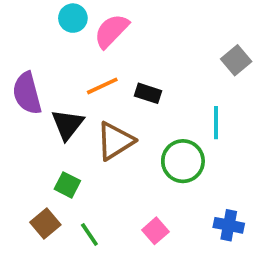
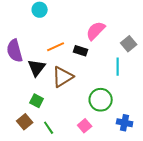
pink semicircle: (111, 31) -> (96, 31), moved
gray square: (236, 60) -> (129, 44), moved
green circle: (183, 161) -> (101, 100), moved

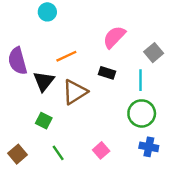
black rectangle: (81, 51) -> (107, 73), moved
green circle: (101, 100) -> (142, 113), moved
brown square: (25, 122) -> (17, 154), moved

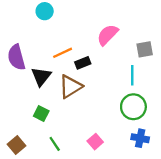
gray square: (154, 53) -> (145, 49), turned 30
black rectangle: (107, 73) -> (83, 63), moved, turned -40

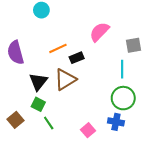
black triangle: (41, 76) -> (38, 82), moved
blue cross: (140, 138) -> (116, 122), moved
green line: (55, 144) -> (49, 123), moved
brown square: (16, 145) -> (16, 120), moved

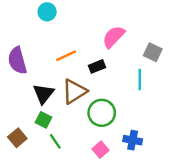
gray square: (134, 45) -> (153, 52), turned 35
black rectangle: (77, 58) -> (97, 66), moved
green circle: (123, 98) -> (102, 113), moved

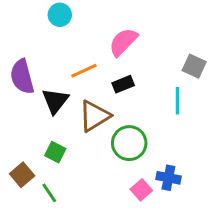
pink semicircle: (114, 37) -> (123, 42), moved
black triangle: (43, 94) -> (55, 101), moved
green line: (55, 141) -> (49, 193), moved
pink square: (101, 150) -> (141, 190), moved

